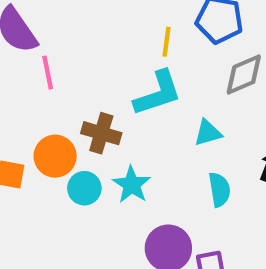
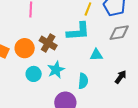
cyan circle: (84, 188) -> (34, 74), moved
cyan semicircle: (219, 190) -> (83, 81), moved

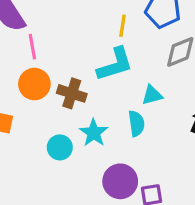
orange circle: (25, 48) -> (34, 84), moved
cyan semicircle: (83, 81) -> (136, 123), moved

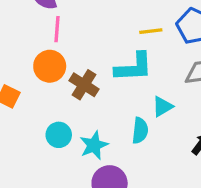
yellow line: (123, 26) -> (151, 31), turned 60
cyan triangle: (152, 95) -> (162, 107), turned -30
cyan star: (94, 133) -> (94, 145), moved

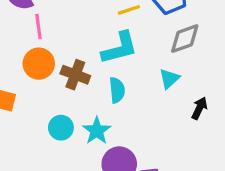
cyan triangle: (162, 107) -> (169, 79), moved
cyan semicircle: (140, 130) -> (117, 90), moved

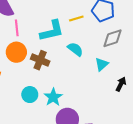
cyan L-shape: (120, 48) -> (52, 31), moved
cyan semicircle: (117, 90) -> (75, 49), moved, turned -49

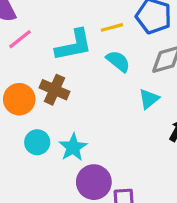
pink line: (17, 28) -> (20, 39), turned 56
cyan semicircle: (75, 49) -> (118, 61), moved
orange circle: (16, 52) -> (19, 99), moved

